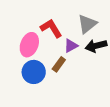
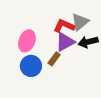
red L-shape: (51, 28) -> (64, 26), moved, turned -35
purple triangle: (71, 46) -> (65, 42), size x1.5

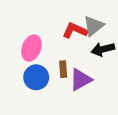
purple triangle: (65, 42) -> (81, 80), moved
brown rectangle: (54, 59) -> (63, 69), turned -40

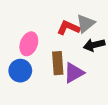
brown rectangle: (63, 69) -> (58, 63), size x1.5
blue circle: (36, 77) -> (20, 71), moved

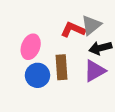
blue circle: (20, 71) -> (37, 75), moved
purple triangle: (74, 73) -> (95, 71), moved

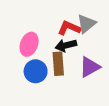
black arrow: (100, 48) -> (66, 45), moved

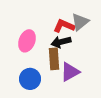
purple triangle: (90, 67) -> (70, 72), moved
blue circle: (36, 71) -> (30, 79), moved

